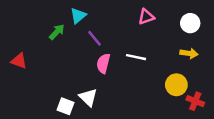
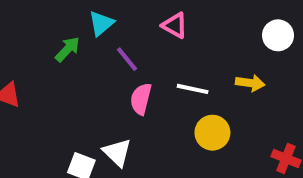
pink triangle: (146, 17) -> (175, 25), moved, turned 48
yellow arrow: (189, 53) -> (250, 83), moved
yellow circle: (176, 85) -> (212, 133), moved

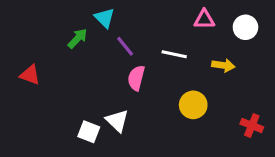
cyan triangle: (101, 23) -> (105, 18), turned -35
pink triangle: (175, 25) -> (204, 19), moved, turned -30
white line: (193, 89) -> (174, 54), moved

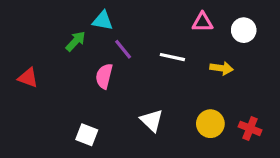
cyan triangle: (105, 18) -> (103, 21), turned -35
pink semicircle: (136, 78) -> (104, 76), moved
yellow circle: (193, 105) -> (210, 124), moved
white triangle: (117, 121) -> (152, 121), moved

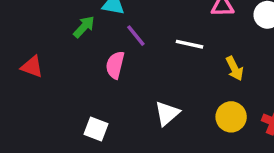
yellow arrow: (221, 68) -> (235, 68), moved, turned 55
white triangle: (152, 121) -> (167, 113), turned 35

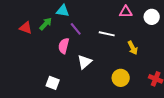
red triangle: (32, 67) -> (26, 28), moved
white triangle: (167, 113) -> (85, 62), moved
yellow circle: (231, 117) -> (121, 78), moved

